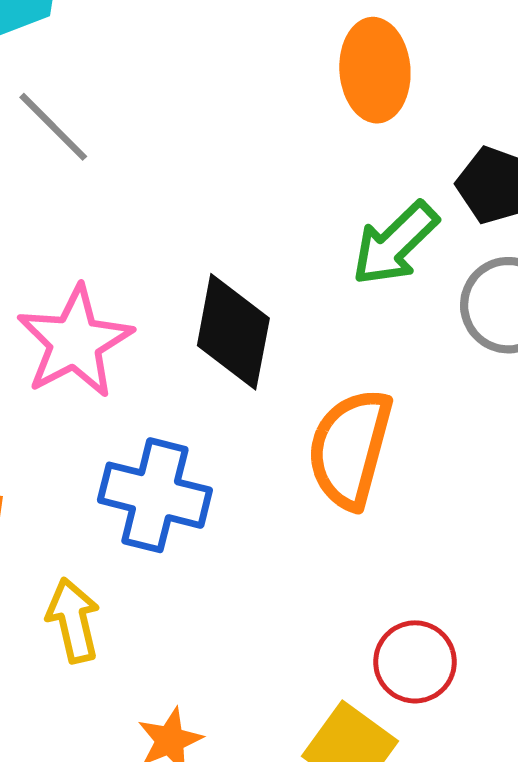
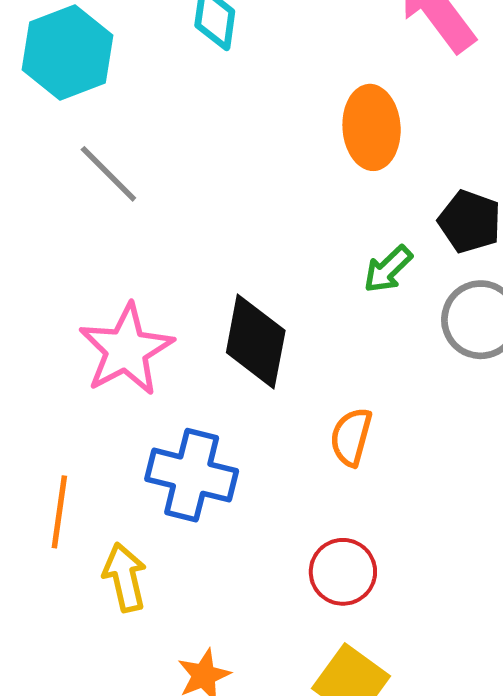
green arrow: (395, 244) -> (388, 269), size x0.7
orange semicircle: (350, 449) -> (351, 437), size x0.6
red circle: (415, 662) -> (343, 572), moved

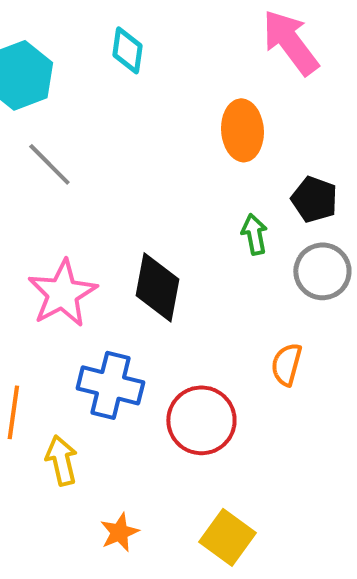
green arrow: (388, 269) -> (254, 234), turned 123
orange semicircle: (351, 437) -> (286, 364), moved
red circle: (343, 572) -> (201, 420), moved, size x1.4

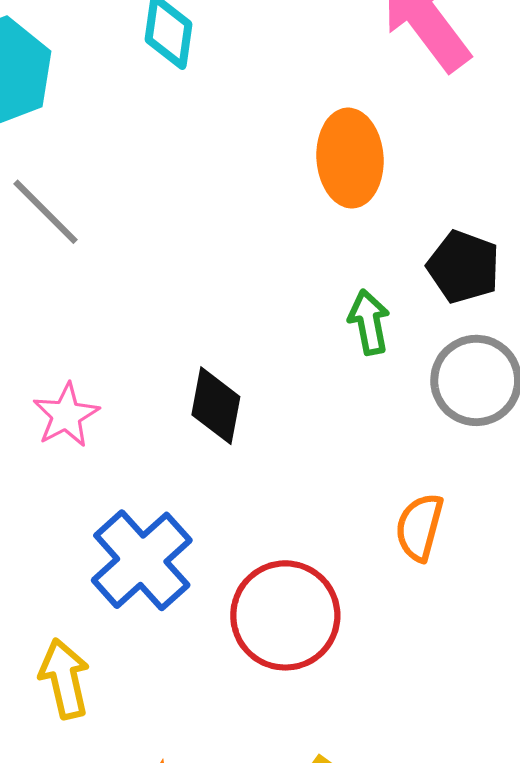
black diamond: (157, 287) -> (216, 406), size x0.7
pink star: (62, 293) -> (66, 415), size x0.6
blue cross: (110, 385) -> (142, 560), turned 34

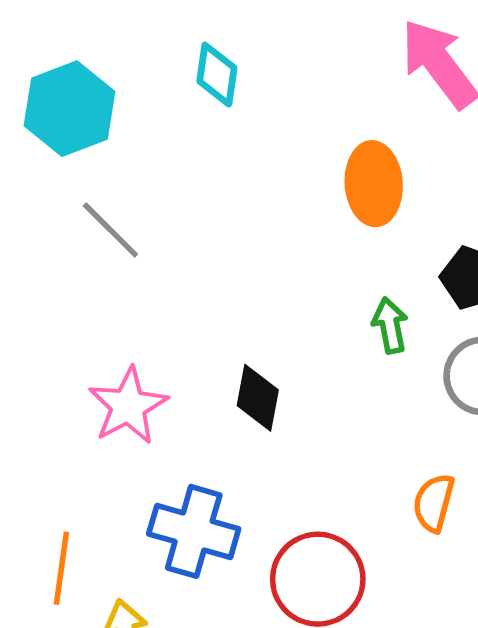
pink star: (66, 415) -> (128, 406), size x1.4
blue cross: (142, 560) -> (194, 531), turned -32

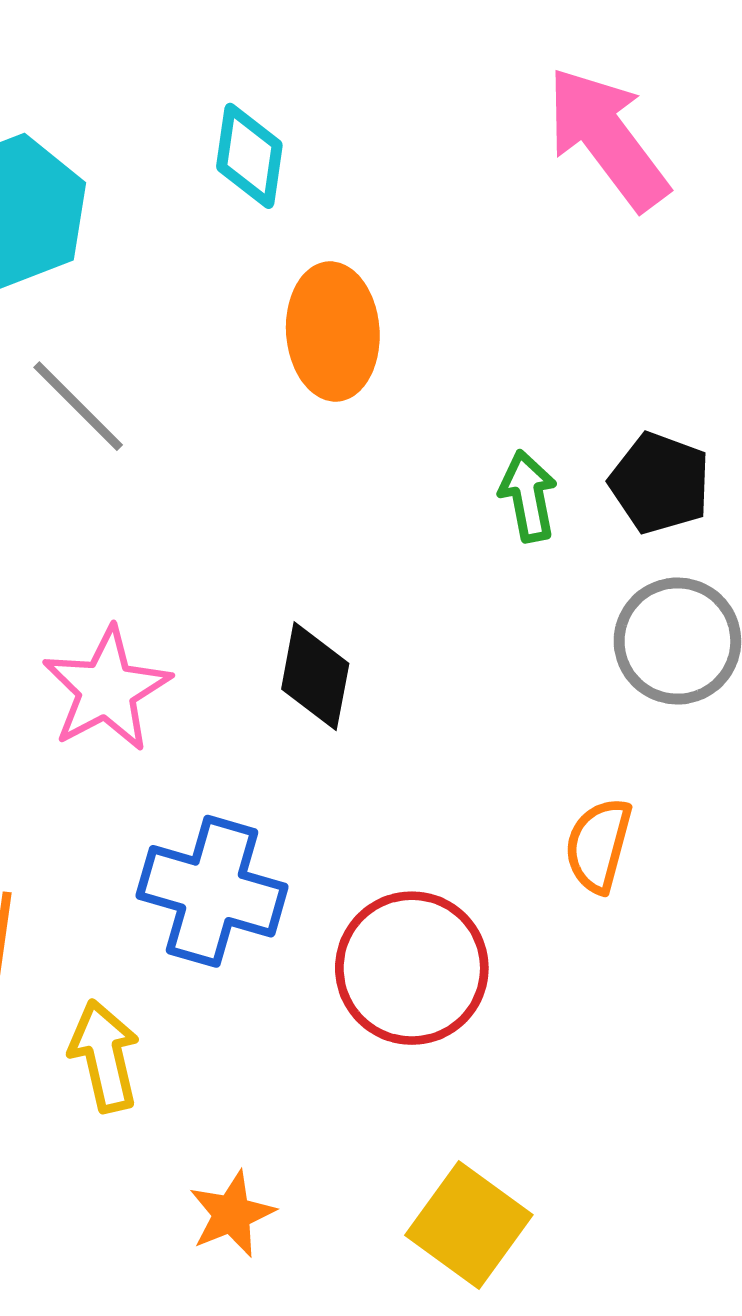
orange ellipse: (374, 184) -> (333, 331), moved
green arrow: (390, 325) -> (528, 496), moved

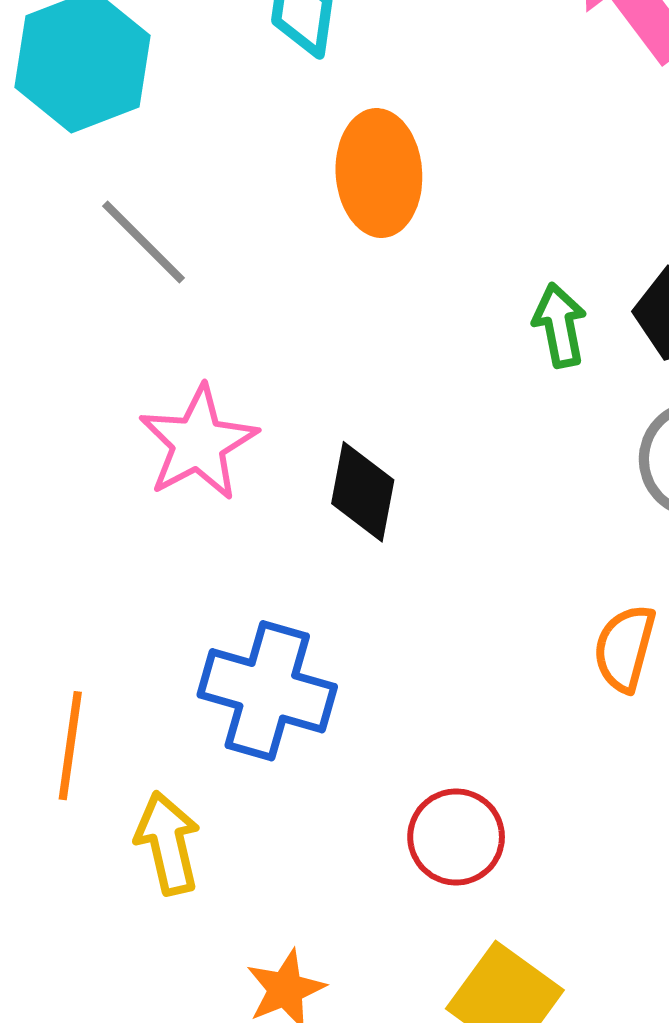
pink star: (107, 689) -> (198, 443), moved
red circle: (412, 968) -> (456, 837), moved, size x0.7

